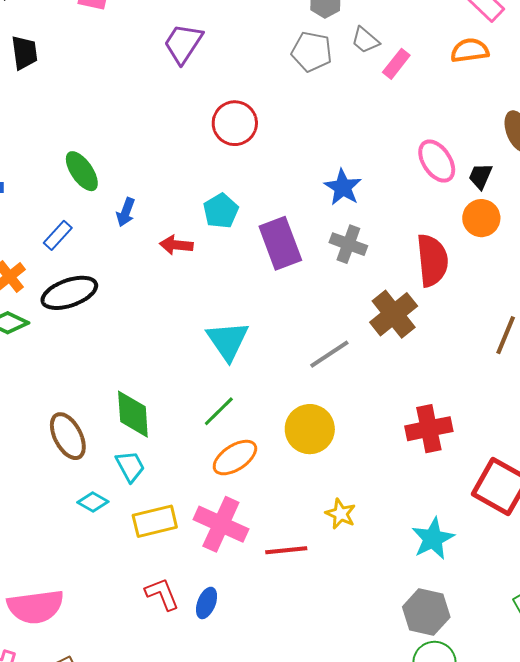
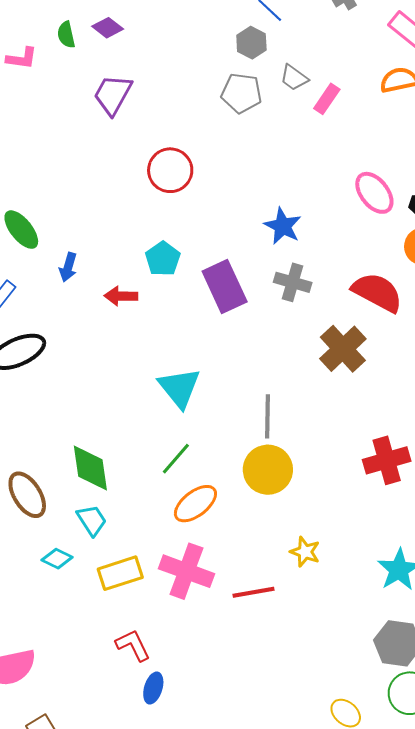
red semicircle: (432, 260) -> (377, 292), turned -52
gray line: (329, 354) -> (267, 416), moved, turned -51
blue ellipse: (207, 603) -> (153, 688), moved

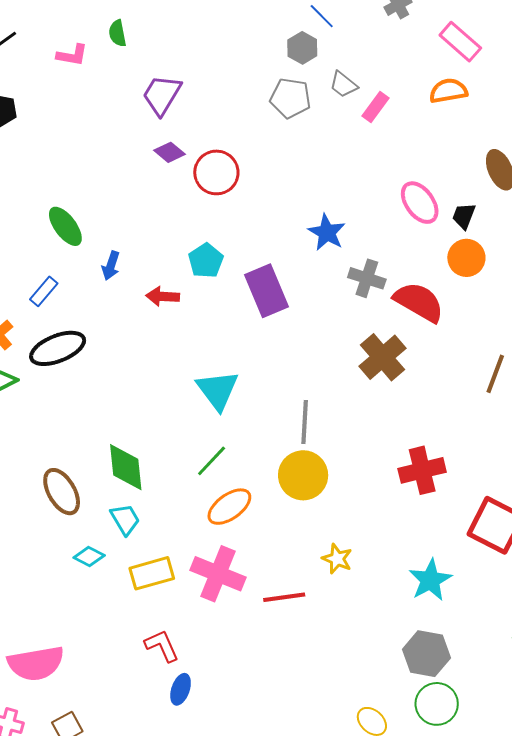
purple diamond: (108, 28) -> (170, 152), moved
gray cross: (293, 282) -> (367, 278), moved

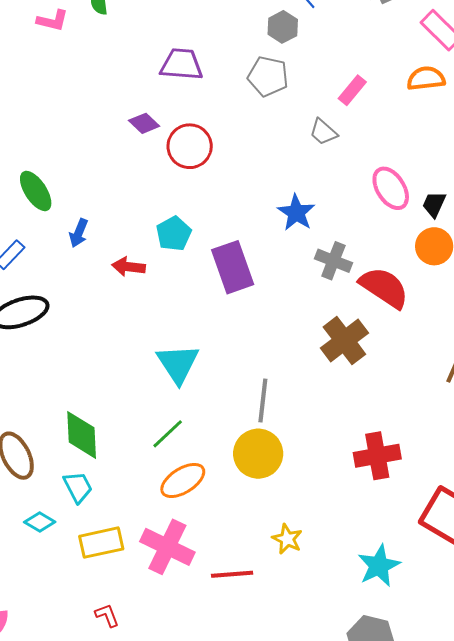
gray trapezoid: (344, 85) -> (323, 132), moved
purple trapezoid: (162, 95) -> (182, 64), moved, turned 60
red L-shape: (162, 646) -> (107, 615), size x0.7

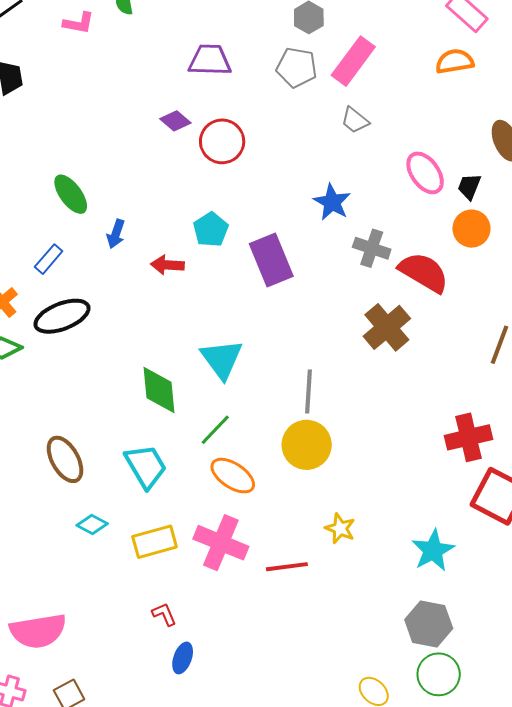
pink rectangle: (352, 90) -> (353, 61), moved, size x1.6
green diamond: (82, 435) -> (159, 390), moved
red cross: (377, 456) -> (469, 437), moved
orange ellipse: (183, 480) -> (233, 476), turned 69
cyan trapezoid: (78, 487) -> (146, 466), moved, size x1.4

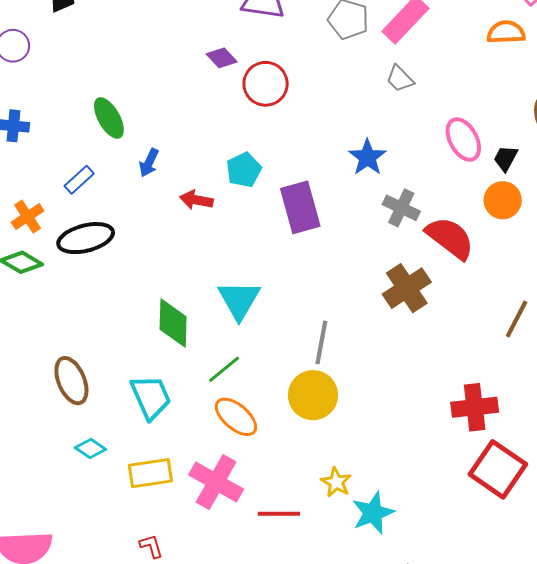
cyan star: (433, 550) -> (373, 513), moved

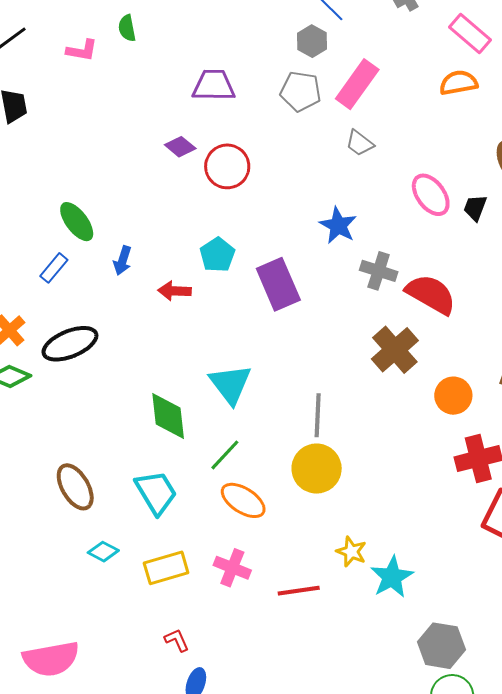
blue rectangle: (79, 180) -> (54, 268), moved
orange circle: (503, 200) -> (453, 396), moved
pink cross: (216, 482) -> (232, 568), size x0.7

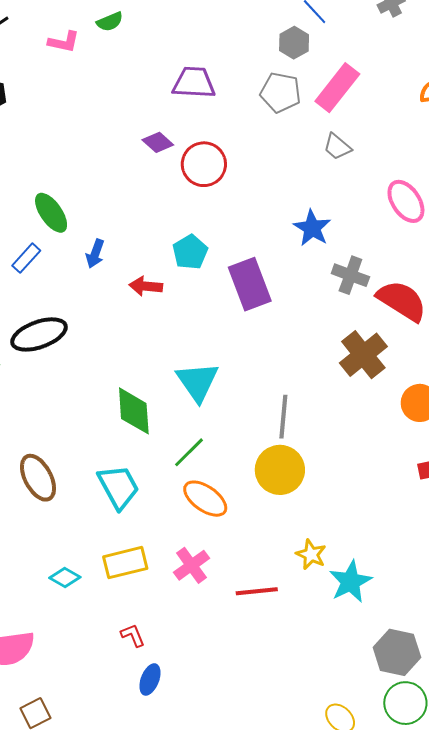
green semicircle: (127, 28) -> (110, 22), turned -104
cyan diamond: (103, 552) -> (65, 578), moved
pink cross: (232, 568) -> (191, 565), turned 30

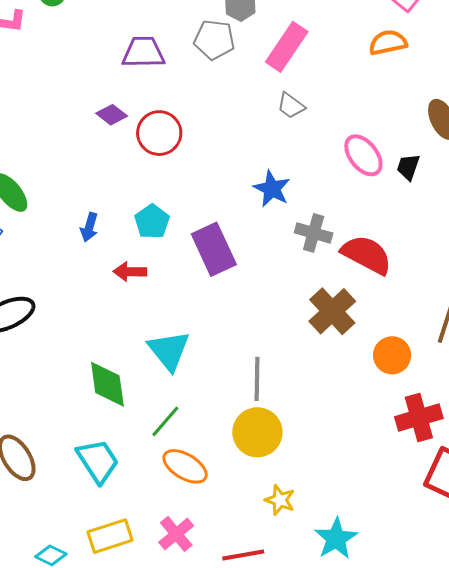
gray pentagon: (280, 92) -> (214, 40), moved
blue arrow: (95, 254) -> (89, 227), moved
red arrow: (146, 286) -> (130, 272), moved
yellow star: (311, 554) -> (280, 500), moved

